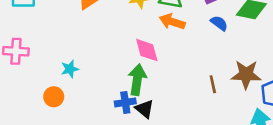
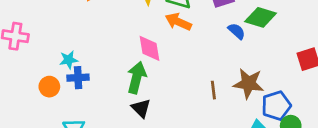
blue semicircle: (219, 23) -> (237, 31), moved
blue cross: (125, 102) -> (78, 78), moved

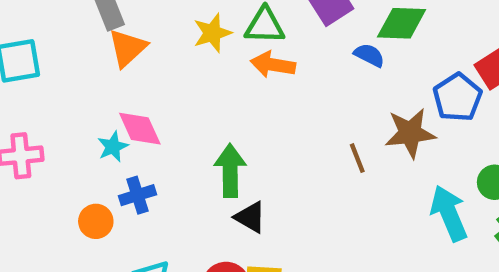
pink diamond: (149, 48) -> (140, 129), moved
cyan star: (69, 60) -> (113, 147), moved
blue pentagon: (276, 106) -> (458, 97), moved

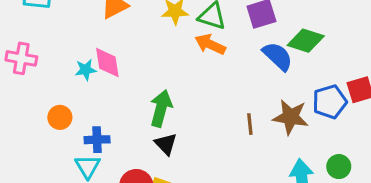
blue semicircle: (369, 55) -> (278, 56), size x1.5
blue cross: (137, 195) -> (97, 140), moved

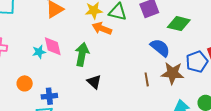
orange arrow: (210, 44) -> (102, 28), moved
blue semicircle: (278, 56) -> (160, 48), moved
green arrow: (161, 108) -> (82, 54), moved
black triangle: (166, 144) -> (94, 82), moved

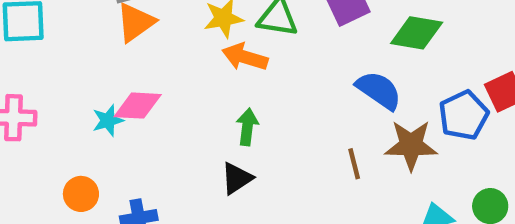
pink diamond: (53, 46) -> (138, 106), turned -70
green arrow: (82, 54) -> (247, 127), moved, size x0.7
black triangle: (94, 82) -> (237, 178), turned 49

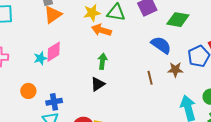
pink diamond: (138, 106) -> (54, 52), turned -35
brown star: (411, 145) -> (175, 70), size x0.7

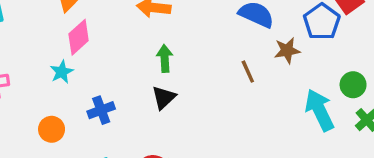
pink diamond: (54, 52) -> (79, 37), moved
blue cross: (54, 102) -> (101, 110), moved

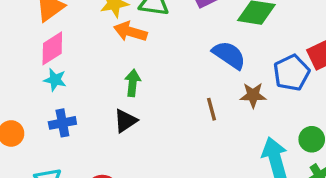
cyan star: (62, 72) -> (55, 80), moved, turned 30

